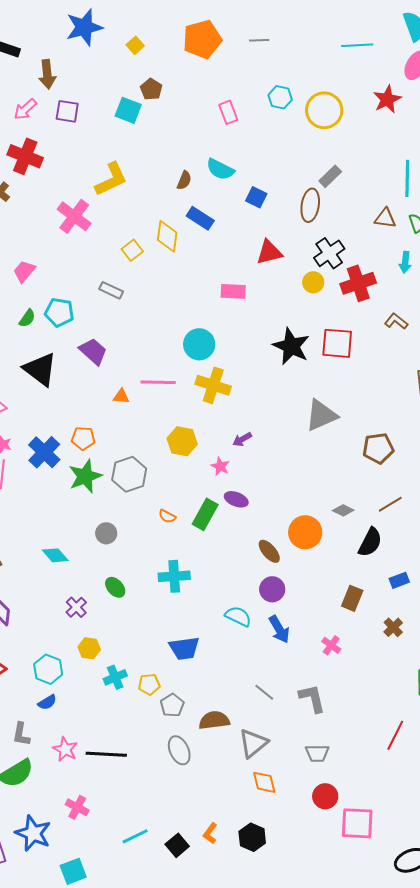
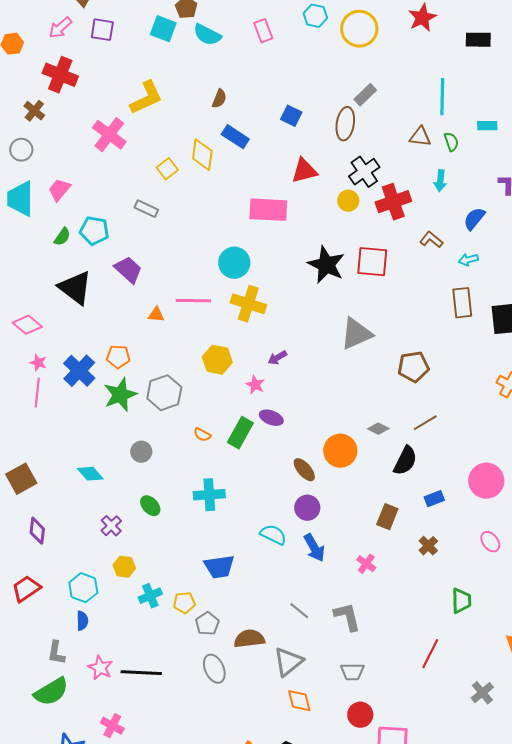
cyan semicircle: (220, 169) -> (207, 35), moved
pink rectangle: (233, 291) -> (268, 210), size x1.5
blue semicircle: (47, 702) -> (82, 621), turned -60

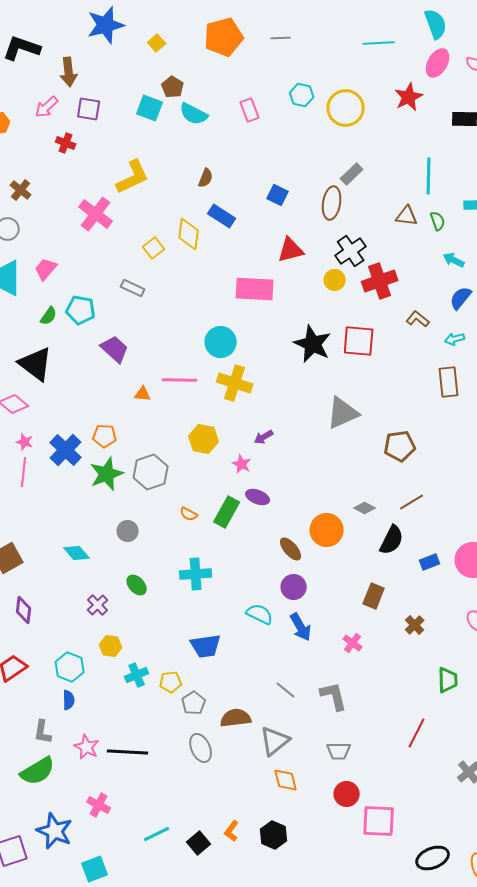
red cross: (60, 75) -> (66, 143), moved, size x0.6
cyan arrow: (440, 181) -> (454, 260), moved, turned 110
black triangle: (75, 288) -> (36, 364), moved
blue rectangle: (434, 499) -> (430, 562), moved

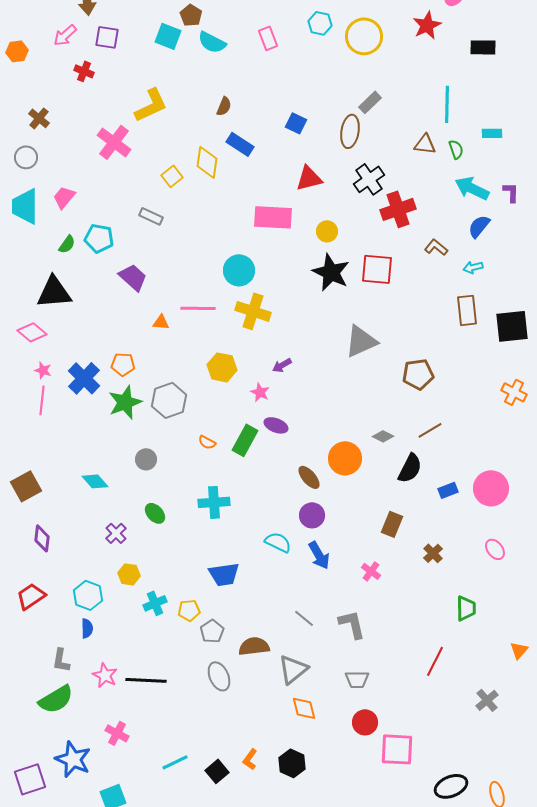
cyan arrow: (454, 260) -> (472, 188), size x1.6
yellow circle: (335, 280) -> (327, 231), moved
black triangle: (36, 364) -> (54, 292), turned -42

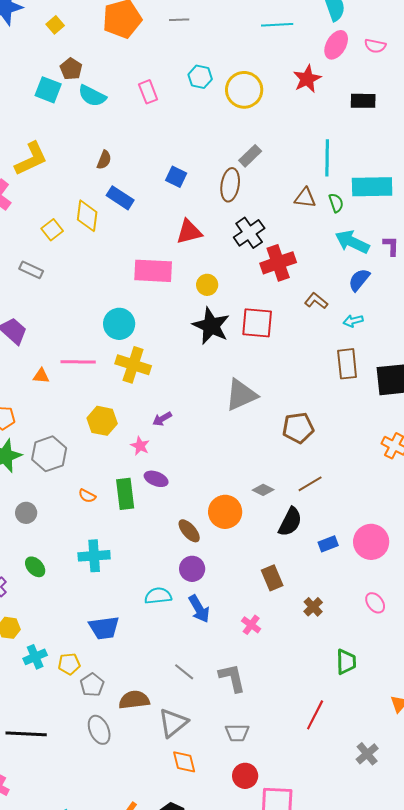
cyan rectangle: (492, 133) -> (372, 187), size x2.0
green rectangle: (245, 440) -> (125, 494), turned -36
brown rectangle: (392, 524) -> (272, 578), turned -45
cyan semicircle: (278, 542) -> (158, 596), turned -32

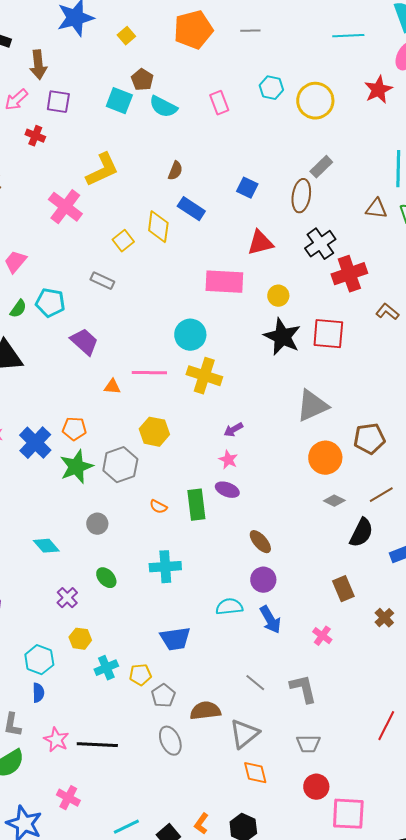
yellow hexagon: (102, 421) -> (154, 432), moved
pink star: (140, 446) -> (228, 460), moved
orange circle: (225, 512) -> (325, 458), moved

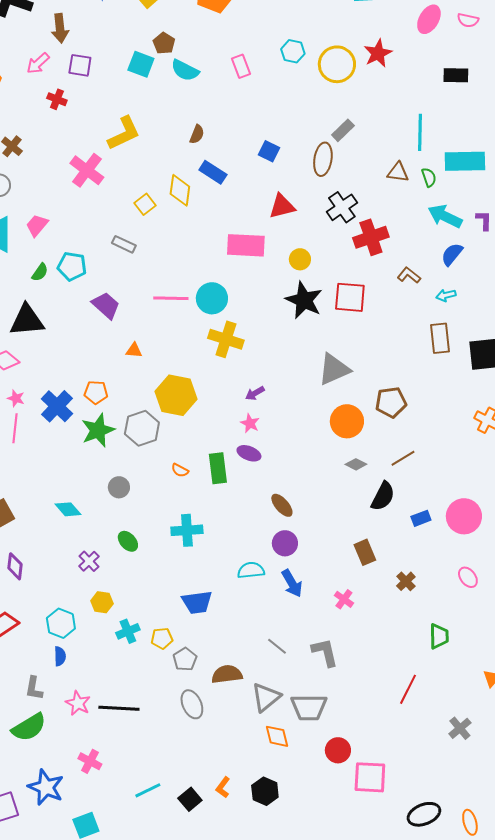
red star: (378, 90) -> (378, 53), moved
pink line: (149, 373) -> (171, 298), moved
yellow hexagon: (154, 432) -> (176, 395), size x1.4
gray trapezoid: (308, 744) -> (309, 707), moved, size x1.5

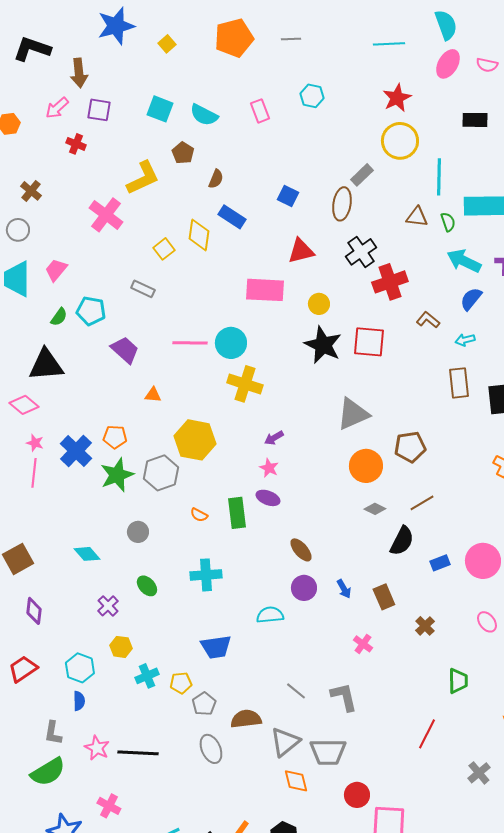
brown pentagon: (164, 43) -> (183, 153), moved
yellow circle: (337, 64) -> (400, 141), moved
blue arrow: (292, 583) -> (344, 589), moved, size x0.7

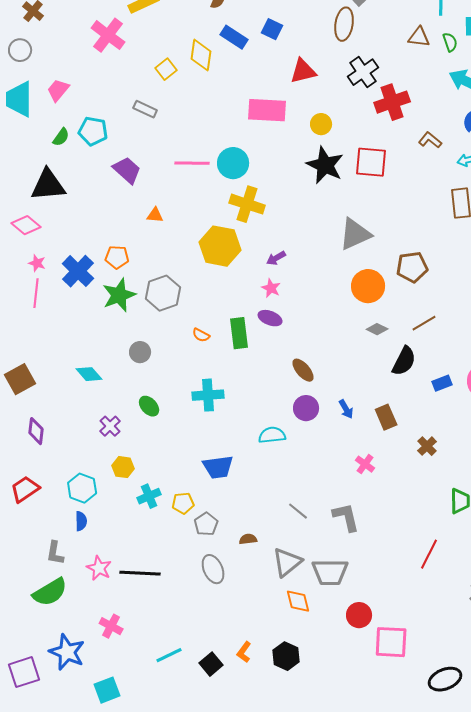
blue square: (288, 196) -> (272, 29), moved
yellow hexagon: (195, 440) -> (220, 246), moved
brown semicircle: (246, 719) -> (248, 539), size x0.6

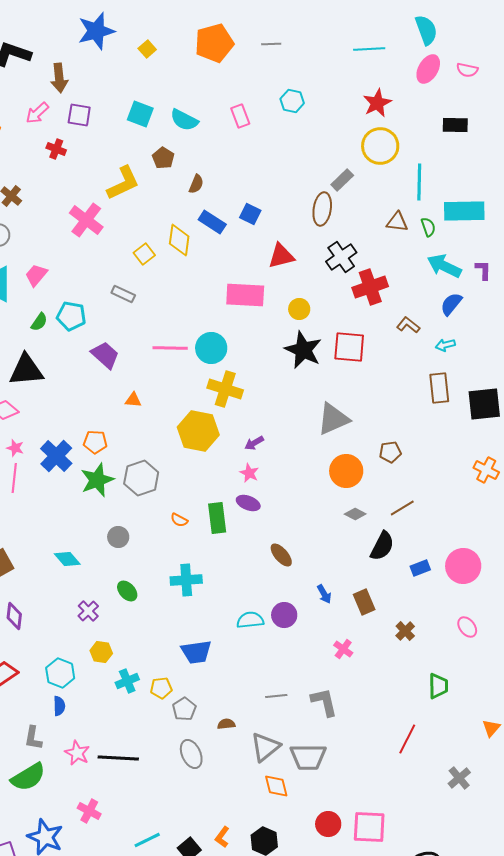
brown pentagon: (412, 267) -> (390, 452), size x0.7
purple circle: (306, 408) -> (284, 615), moved
gray line: (298, 511) -> (276, 696), turned -45
red circle: (359, 615) -> (328, 824), moved

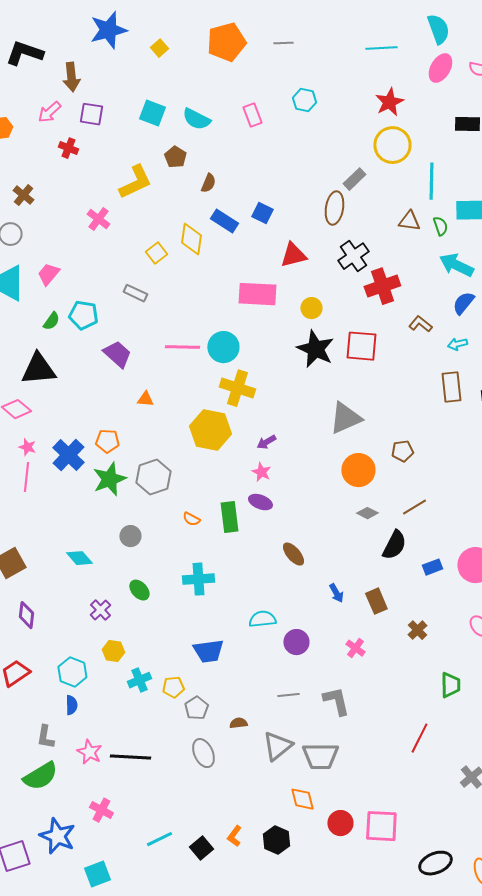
pink cross: (86, 220) -> (98, 219), size x0.7
purple circle: (284, 615) -> (296, 642), moved
orange diamond: (276, 786) -> (302, 799), moved

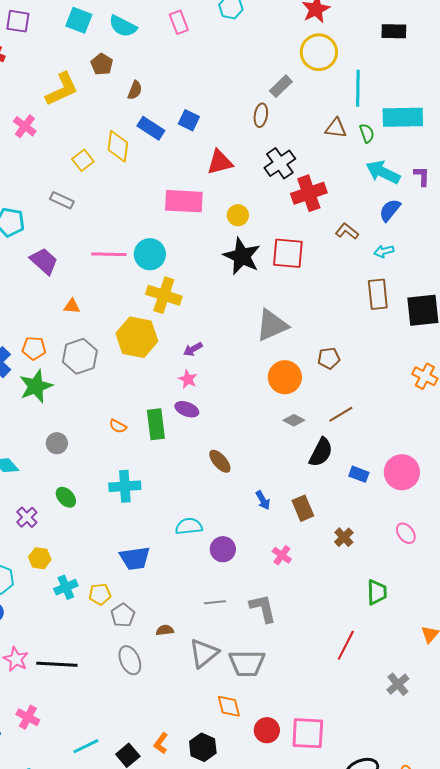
brown ellipse: (334, 208) -> (261, 115), size x0.7
gray hexagon: (153, 477) -> (80, 356), moved
blue rectangle: (432, 567) -> (359, 474), turned 42

